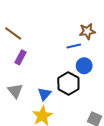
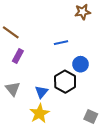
brown star: (87, 31) -> (83, 12), moved
blue line: (74, 46) -> (61, 43), moved

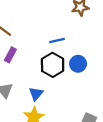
black hexagon: (65, 82) -> (53, 65), moved

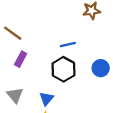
blue circle: (78, 64) -> (101, 68), moved

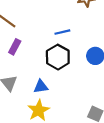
blue triangle: (47, 99) -> (41, 87), turned 42

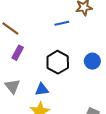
blue line: (62, 32) -> (62, 23), moved

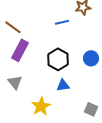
purple rectangle: (18, 53) -> (20, 50), size x1.5
blue triangle: (42, 90) -> (63, 85), moved

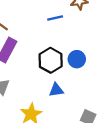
blue circle: (91, 58) -> (77, 59), moved

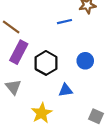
black hexagon: (51, 60) -> (46, 63), moved

